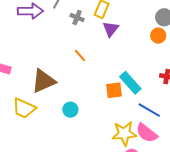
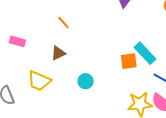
orange line: (80, 55) -> (63, 23), moved
brown triangle: (44, 81) -> (58, 53), size x0.6

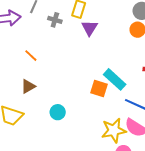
orange square: (129, 61) -> (99, 89), turned 30

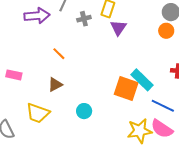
gray cross: (55, 20) -> (84, 19), turned -32
orange square: (99, 89) -> (126, 89), size x1.4

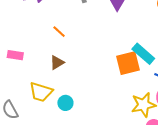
orange square: (126, 89) -> (128, 63), turned -30
cyan circle: (84, 111) -> (65, 103), moved

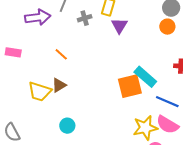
pink rectangle: (15, 55) -> (13, 52), moved
yellow trapezoid: (41, 92) -> (40, 91), moved

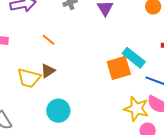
cyan circle: (67, 126) -> (58, 111), size x1.5
yellow star: (145, 128) -> (136, 109), turned 30

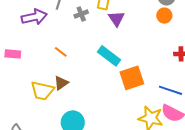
cyan rectangle: (134, 58) -> (109, 56), moved

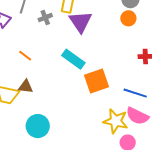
purple triangle: (116, 19) -> (81, 22), size x1.4
brown triangle: (61, 83) -> (26, 87), turned 42

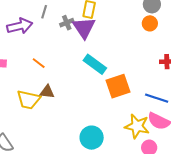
purple triangle: (81, 22) -> (84, 28), moved
orange line: (25, 56) -> (39, 63), moved
cyan circle: (38, 126) -> (92, 138), moved

